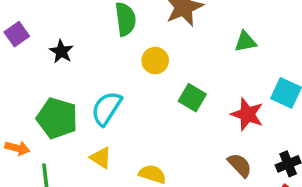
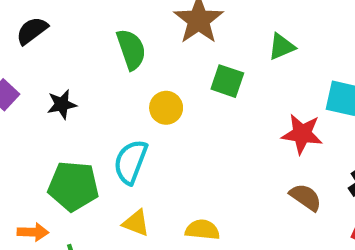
black star: (61, 51) -> (62, 104), turned -30
yellow circle: (155, 61) -> (166, 108), moved
green square: (192, 98) -> (227, 81), moved

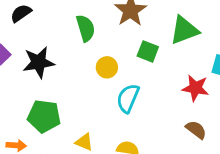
green triangle: (282, 47) -> (184, 30), size x1.6
black star: (62, 104) -> (39, 62), size x1.6
cyan semicircle: (131, 162) -> (128, 98), moved

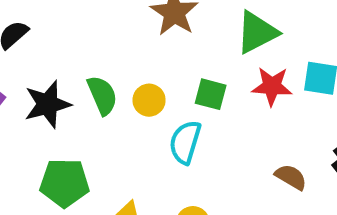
green semicircle: (86, 28) -> (102, 95), moved
green square: (148, 51) -> (211, 94), moved
red star: (195, 88) -> (272, 86), moved

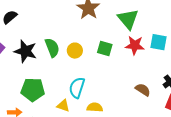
green triangle: (257, 32) -> (128, 19), turned -45
black star: (47, 104) -> (25, 51), turned 30
cyan semicircle: (185, 142) -> (77, 88), moved

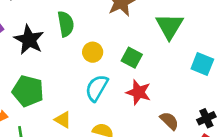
red star: (135, 45) -> (138, 92), moved
green semicircle: (52, 48) -> (66, 24), moved
cyan semicircle: (77, 88) -> (97, 88), moved

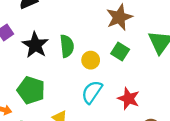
green semicircle: (66, 24) -> (67, 46), moved
green square: (132, 58) -> (120, 51), moved

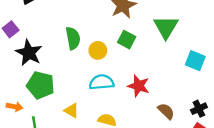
black star: (35, 45) -> (29, 53), moved
cyan semicircle: (92, 92) -> (101, 82), turned 55

